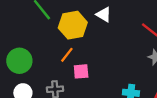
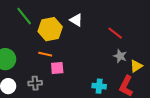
orange line: (67, 55) -> (45, 54), turned 64

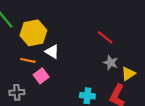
white triangle: (76, 20) -> (52, 52), moved
pink square: (57, 68) -> (41, 76), turned -32

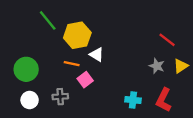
red line: (105, 37) -> (167, 40), moved
yellow triangle: (128, 74) -> (181, 66), moved

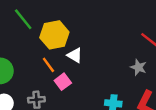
orange line: (72, 64) -> (48, 65), turned 42

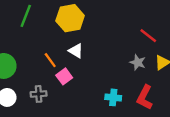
green line: (23, 19) -> (26, 16), turned 60
yellow hexagon: (54, 35) -> (70, 18), moved

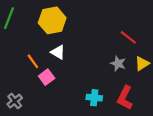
gray cross: (39, 94) -> (15, 101), moved, turned -35

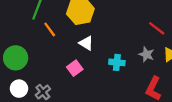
orange line: (33, 61) -> (50, 29), moved
cyan cross: (94, 98) -> (117, 62), moved

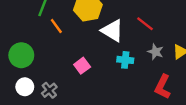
red line: (157, 28) -> (145, 24), moved
white triangle: (86, 43) -> (112, 31), moved, size x1.5

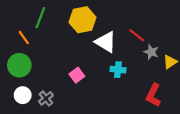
orange line: (56, 26) -> (24, 38), moved
gray star: (156, 52) -> (151, 52), moved

